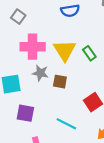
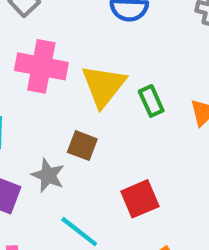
gray star: (40, 73) -> (48, 175), moved

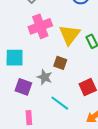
pink cross: (41, 66) -> (40, 26), turned -30

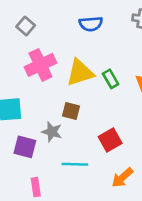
yellow triangle: (70, 35) -> (80, 73), turned 40
cyan line: (60, 103) -> (75, 164), turned -30

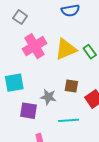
brown square: (71, 111) -> (71, 86), moved

